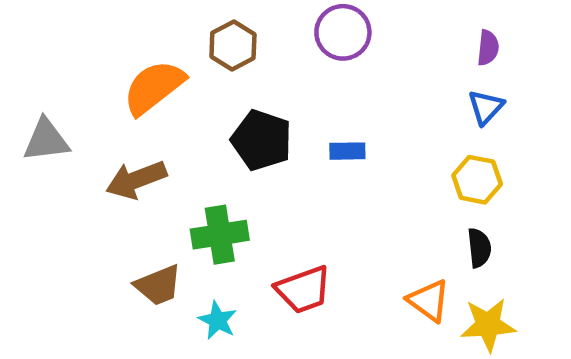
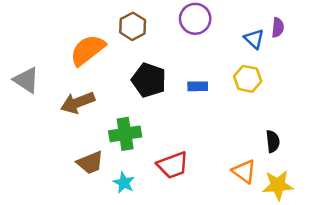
blue triangle: (486, 107) -> (254, 39), moved, turned -30
gray triangle: (46, 140) -> (26, 80), turned 40
yellow hexagon: (477, 180) -> (248, 79), moved

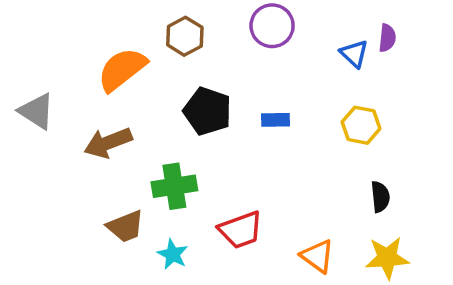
yellow hexagon: (248, 79) -> (361, 125), moved
orange triangle: (244, 171) -> (317, 256), moved

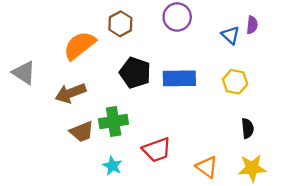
blue rectangle: (276, 120) -> (179, 78), size x1.8
brown trapezoid: (125, 226) -> (82, 132), moved

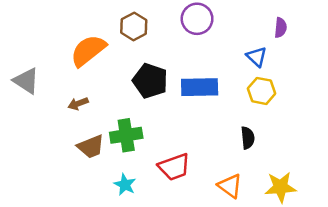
blue triangle: (231, 35) -> (257, 57), moved
brown arrow: (70, 93) -> (78, 104), size x0.6
black semicircle: (248, 128) -> (248, 138), moved

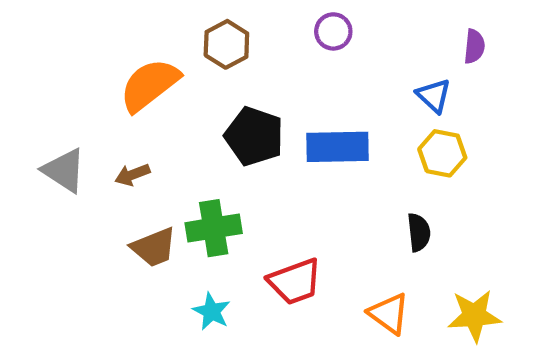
purple circle: (197, 19) -> (333, 31), size x0.7
gray triangle: (26, 81) -> (64, 170), moved

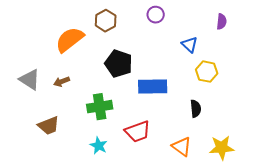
blue triangle: (434, 96) -> (190, 45), moved
blue rectangle: (338, 147) -> (153, 87), moved
brown trapezoid: (154, 247) -> (49, 126), moved

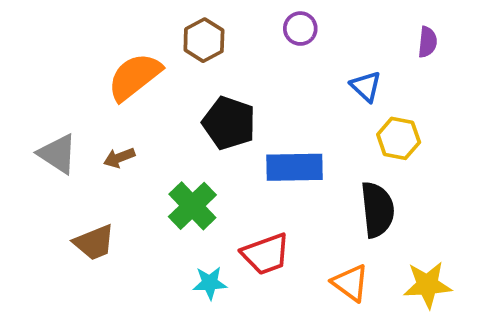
green cross: (100, 107) -> (192, 206), turned -35
black semicircle: (196, 109) -> (377, 210), size x1.6
cyan star: (99, 146) -> (210, 283), moved, turned -30

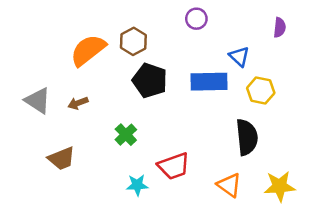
brown hexagon: (204, 40) -> (133, 41), moved
blue rectangle: (295, 167) -> (209, 82), moved
green cross: (192, 206) -> (126, 135), size x0.7

